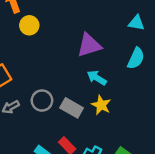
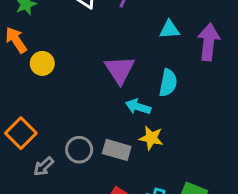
purple triangle: (89, 45) -> (120, 70), turned -32
cyan semicircle: (136, 58) -> (168, 83), moved

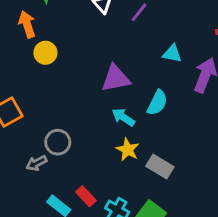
purple triangle: (120, 70) -> (116, 78), turned 36
gray rectangle: (117, 150) -> (160, 166), moved
gray arrow: (44, 166) -> (36, 163), moved

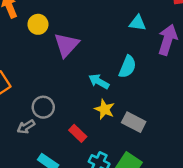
yellow circle: (45, 53) -> (38, 24), moved
purple triangle: (116, 78) -> (66, 45), moved, turned -32
red rectangle: (86, 196) -> (78, 133), moved

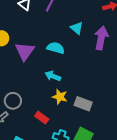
cyan triangle: (138, 23) -> (77, 28), turned 40
cyan semicircle: (128, 67) -> (56, 48), moved, turned -90

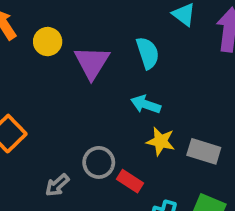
cyan semicircle: (56, 48) -> (148, 53), turned 60
gray circle: (13, 101) -> (99, 162), moved

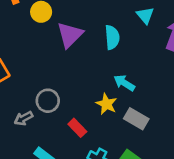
cyan arrow: (146, 104) -> (124, 83), moved
gray circle: (99, 162) -> (48, 101), moved

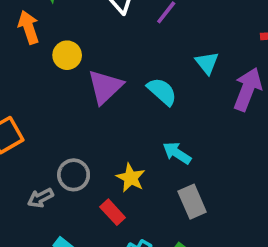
cyan semicircle: (112, 37) -> (162, 91), turned -45
yellow star: (106, 104) -> (131, 178), moved
gray rectangle: (136, 119) -> (192, 202), turned 35

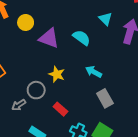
purple triangle: (105, 87) -> (49, 38), turned -50
yellow star: (131, 178) -> (57, 74), moved

